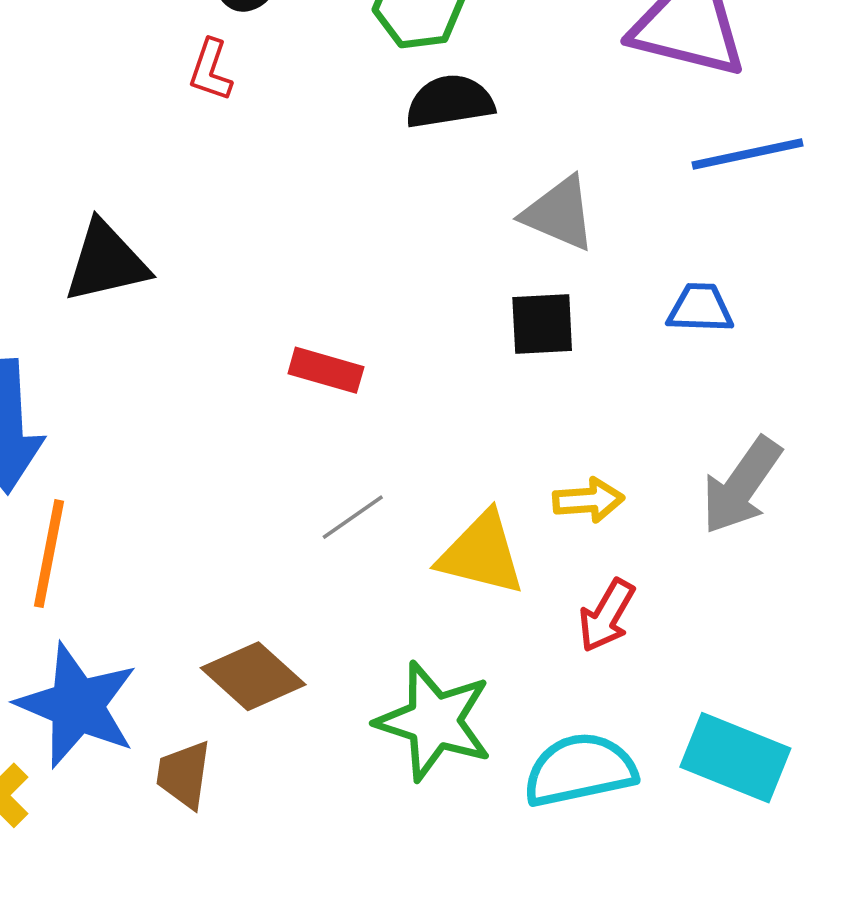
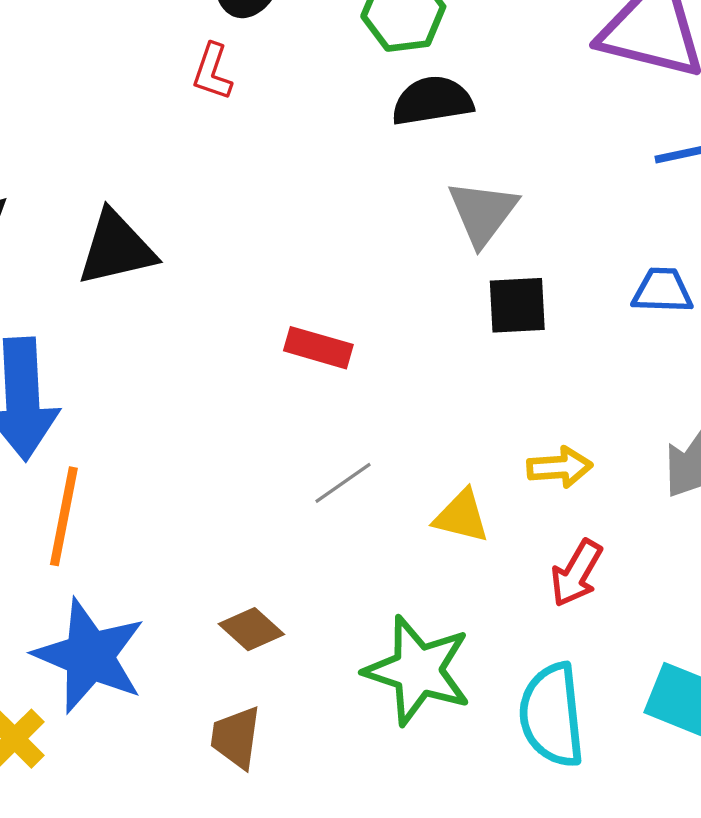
gray triangle: (559, 213) -> (483, 213), moved, turned 44
yellow triangle: (481, 554) -> (461, 516), size x0.7
brown diamond: (253, 676) -> (251, 629), size x0.7
cyan semicircle: (580, 770) -> (552, 715), turned -84
brown trapezoid: (184, 775) -> (236, 737), moved

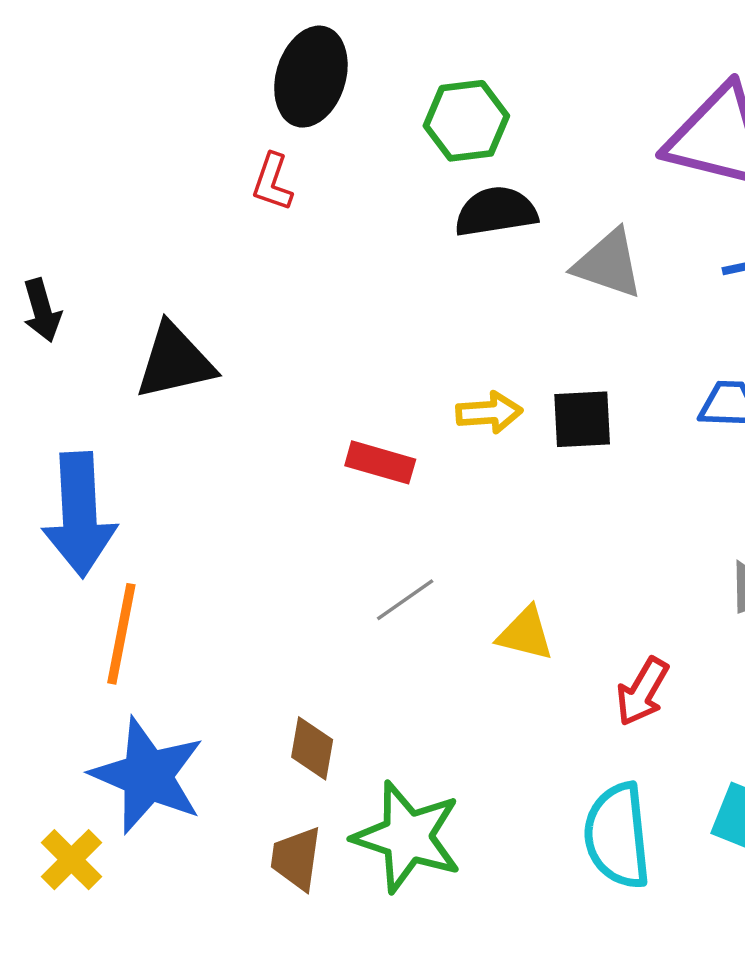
gray triangle: (483, 213) -> (608, 264), moved, turned -48
yellow arrow: (560, 467) -> (489, 412), moved
brown diamond: (251, 629) -> (312, 748), turned 58
green star: (418, 670) -> (407, 837), moved

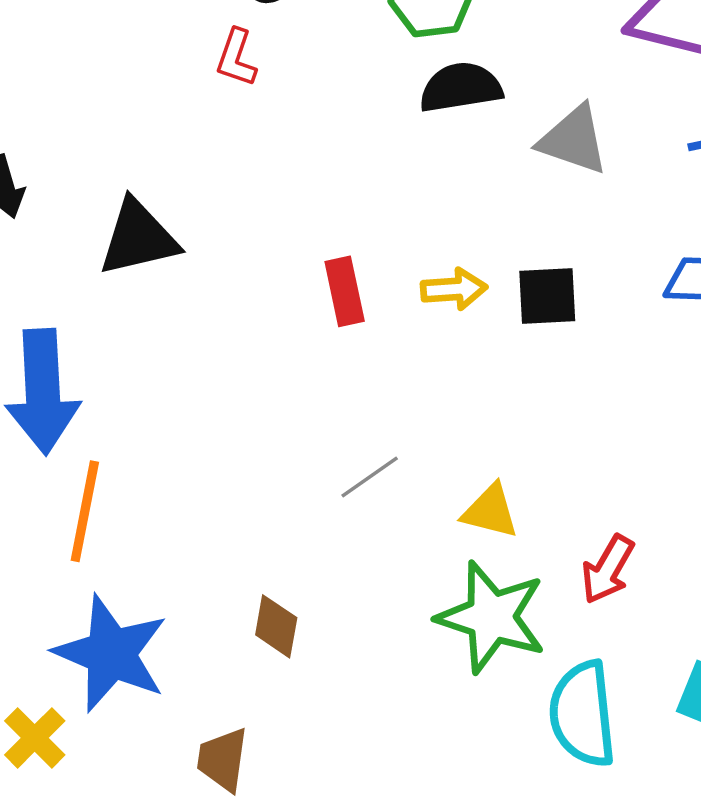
red rectangle: (380, 462) -> (345, 291), moved, turned 62
green star: (407, 837) -> (491, 617), moved
brown trapezoid: (296, 858) -> (223, 760), moved

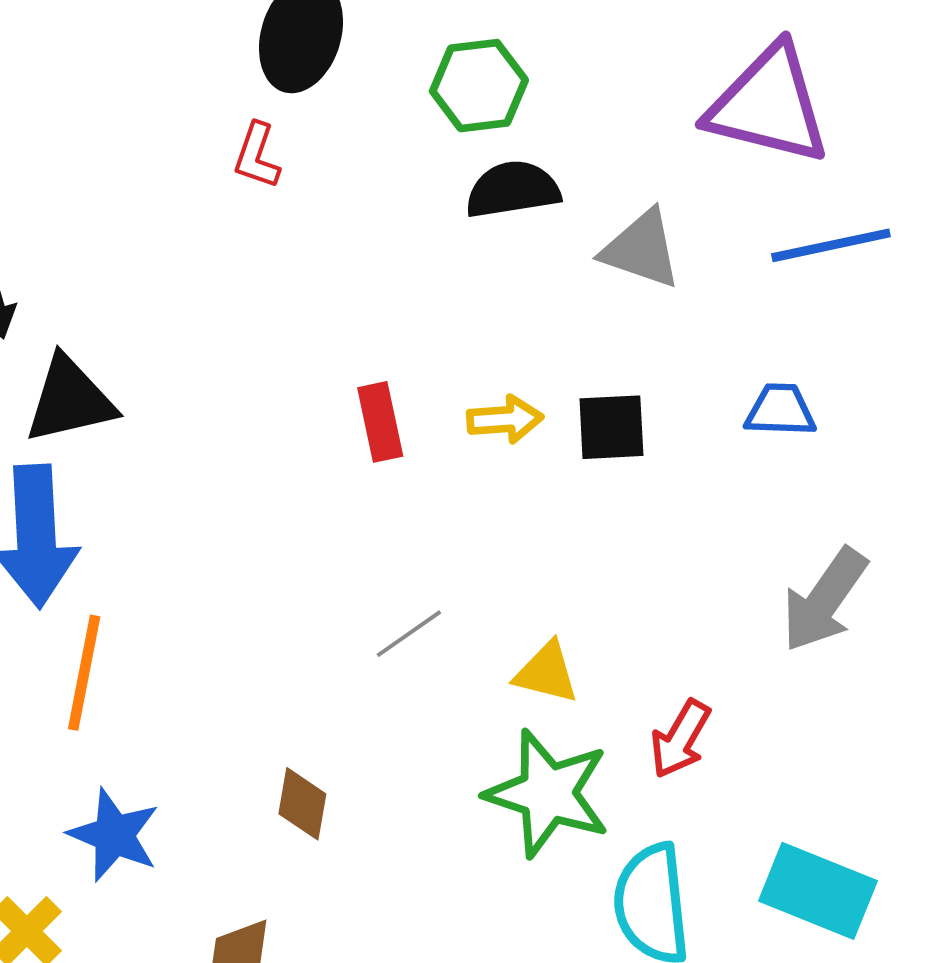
black triangle: (138, 238) -> (70, 400), moved
blue star: (111, 654) -> (114, 835), size x0.7

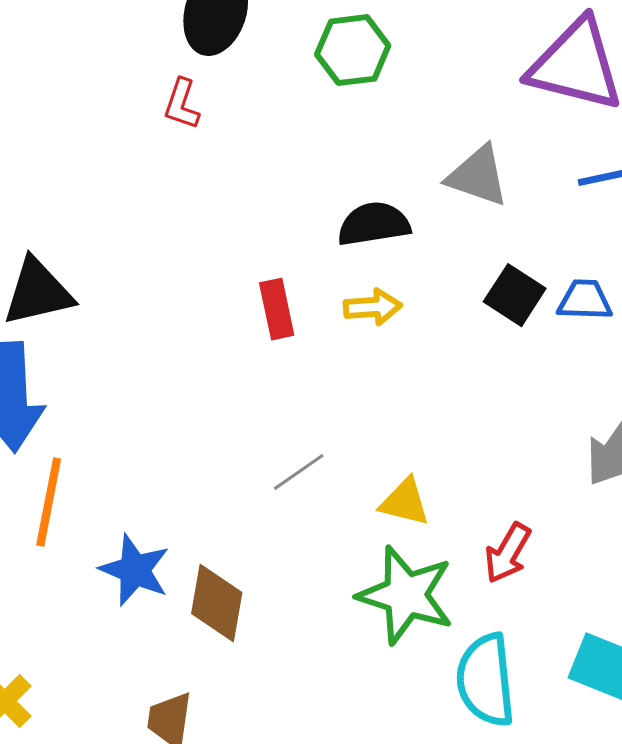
black semicircle: (513, 189) -> (374, 224), moved
black square: (611, 427) -> (515, 295), moved, turned 36
brown diamond: (302, 804) -> (217, 603), size x1.4
blue star: (114, 835) -> (135, 570), moved

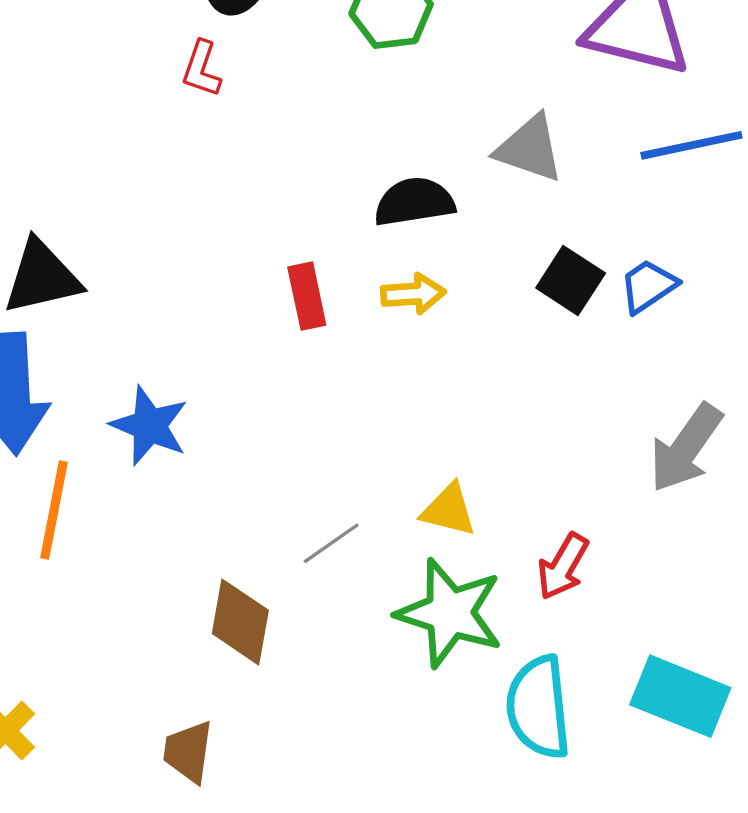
blue trapezoid: (585, 300) -> (648, 286), turned -36
gray line: (299, 472) -> (331, 543), moved
blue star: (135, 570) -> (149, 426), moved

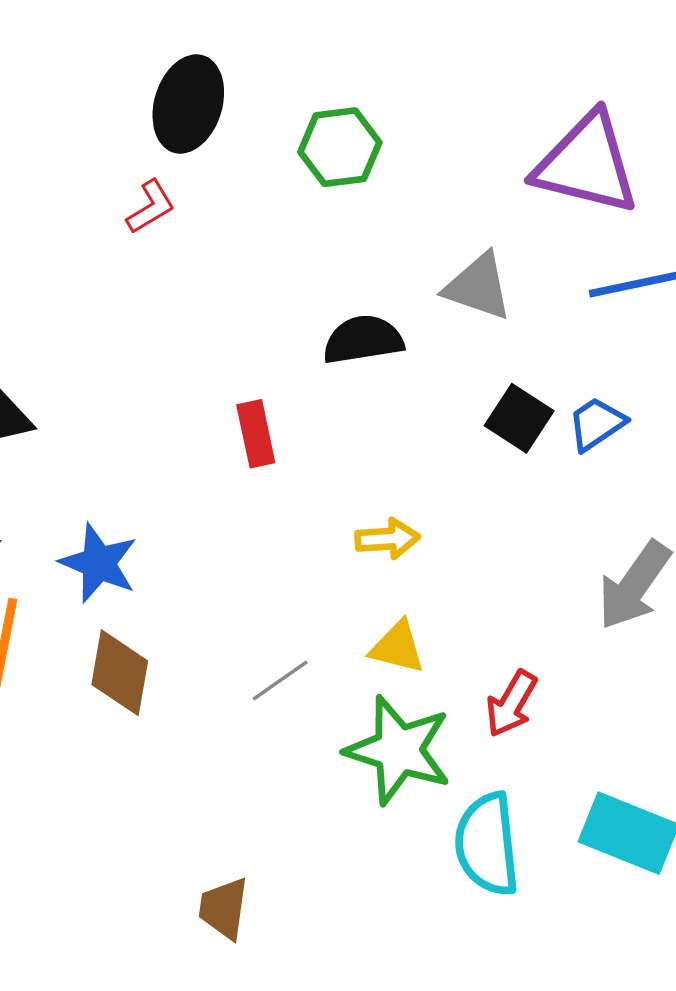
red L-shape: (201, 69) -> (151, 207), turned -140
yellow arrow: (413, 294) -> (387, 539), moved
brown diamond: (240, 622) -> (120, 673), moved
brown trapezoid: (188, 752) -> (224, 908), moved

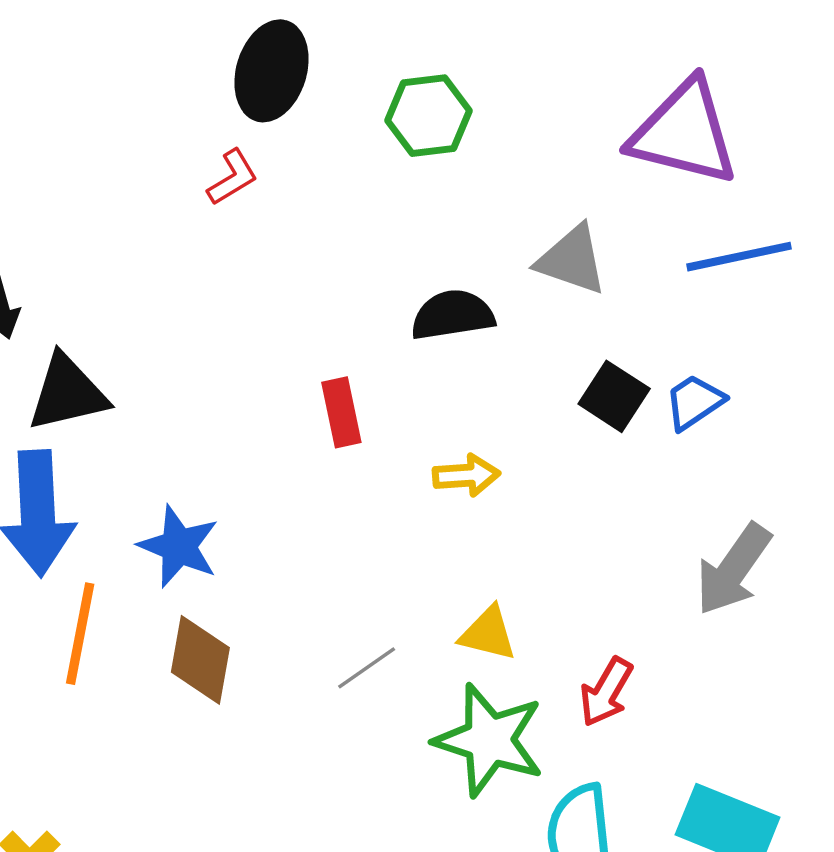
yellow arrow: (387, 539) -> (466, 475), moved

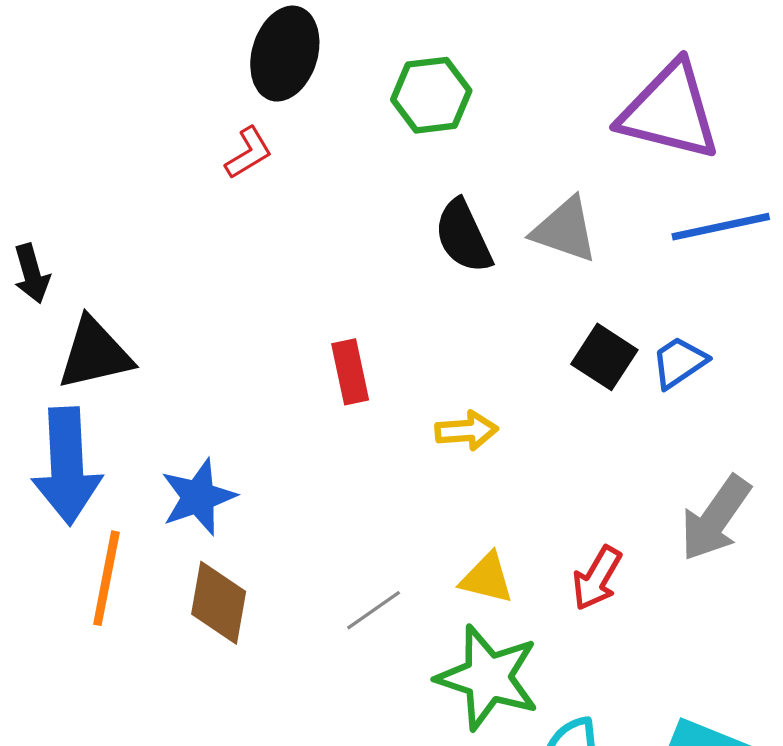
black semicircle: (453, 315) -> (463, 236), moved, turned -106
blue star: (179, 546) -> (198, 497), turned 30
red arrow: (606, 692) -> (597, 578), moved

